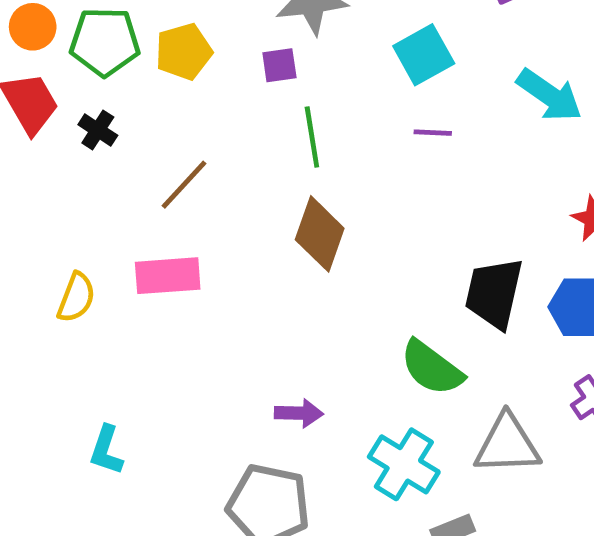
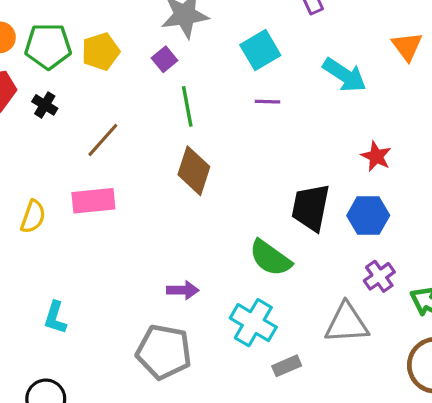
purple square: (279, 65) -> (165, 59), turned -30
gray triangle: (507, 444) -> (347, 323), moved

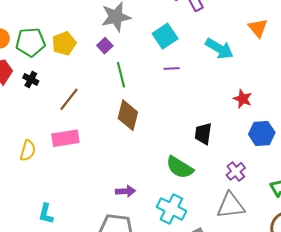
black trapezoid: (311, 207) -> (203, 134), size x0.7
blue hexagon: (368, 216) -> (262, 133), moved
purple cross: (379, 276) -> (236, 171), moved

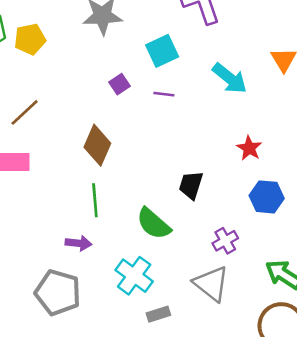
purple square: (105, 46) -> (119, 84), moved
green line: (121, 75) -> (95, 200), moved
gray triangle: (231, 206) -> (211, 284), turned 36

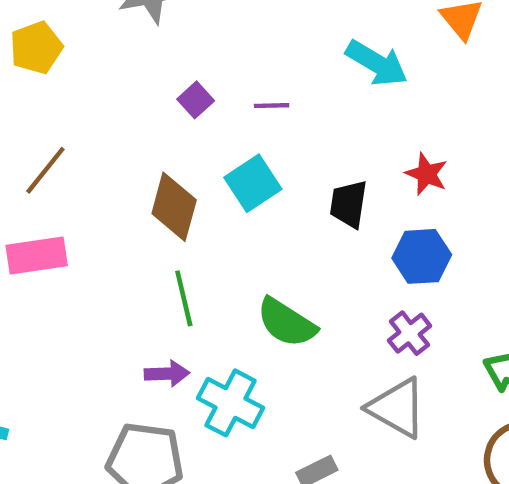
cyan square: (162, 51) -> (253, 183), moved
black trapezoid: (191, 185) -> (348, 204), moved
blue hexagon: (267, 197) -> (422, 256), moved
cyan cross: (134, 276) -> (231, 403), moved

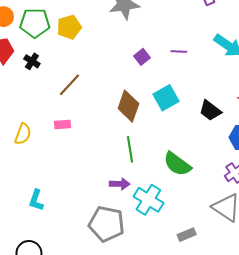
purple line: (272, 106) -> (179, 52), moved
black trapezoid: (348, 204) -> (210, 111), turned -65
pink rectangle: (37, 256) -> (63, 124), size x0.6

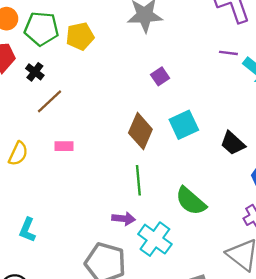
purple line: (179, 52) -> (228, 53), moved
brown line: (69, 85) -> (50, 101), moved

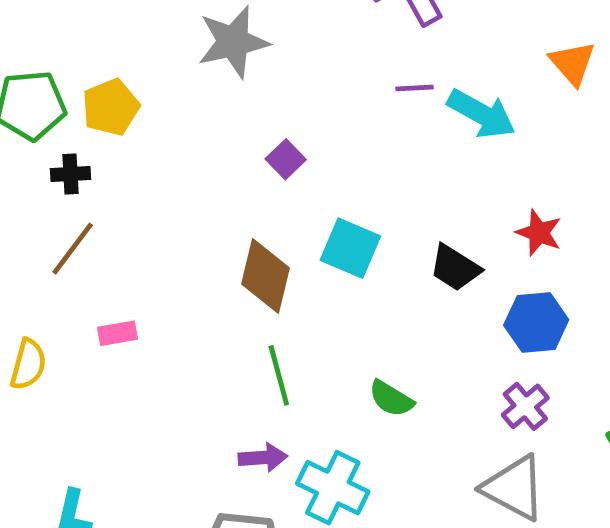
black cross: (35, 72) -> (71, 174), moved, turned -30
cyan square: (184, 125) -> (350, 248), turned -32
green semicircle: (191, 201) -> (391, 399), size x0.7

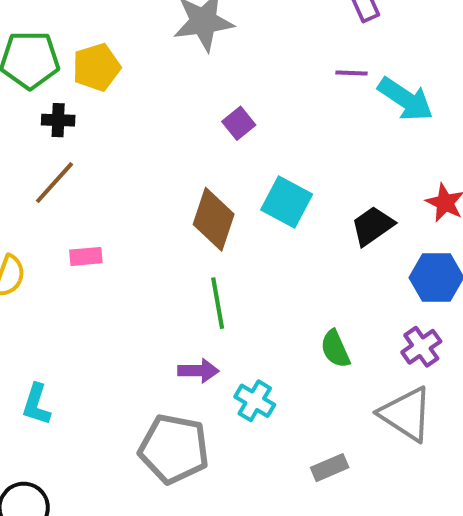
black trapezoid: (455, 268) -> (373, 226), turned 108
green semicircle: (391, 399) -> (335, 349), moved, turned 30
cyan cross: (333, 488) -> (255, 401), size x0.7

